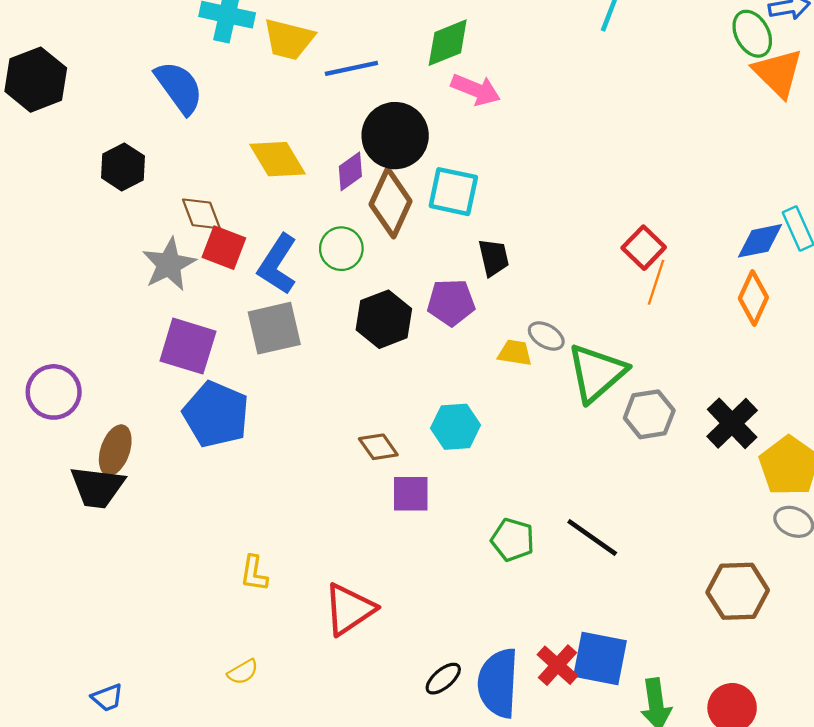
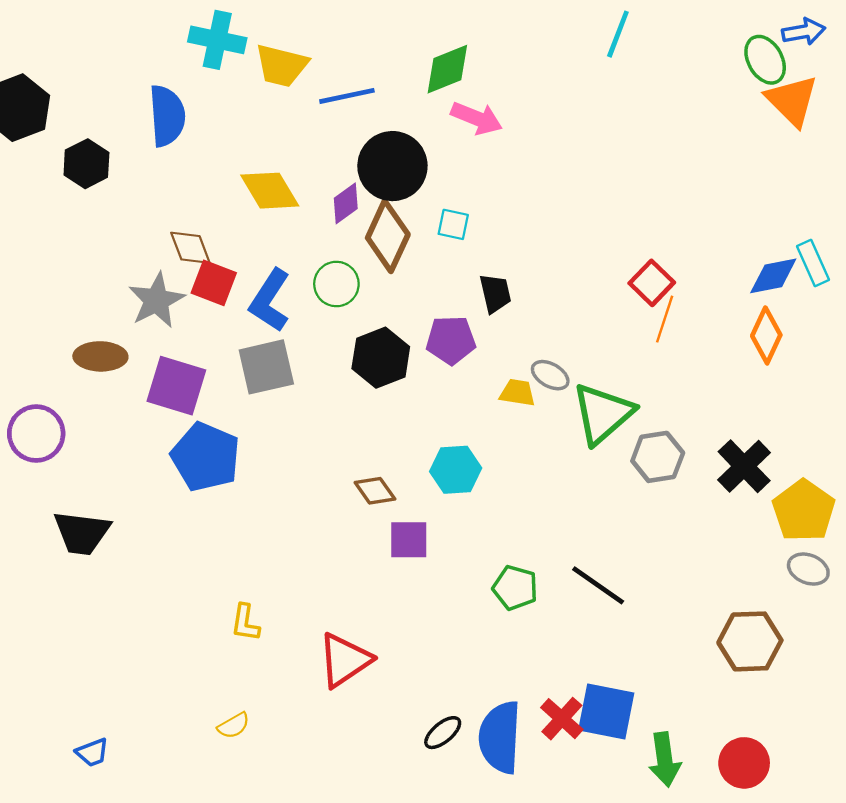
blue semicircle: (179, 87) -> (167, 116), turned 32
black hexagon: (123, 167) -> (86, 164), moved
cyan square: (453, 192) -> (453, 224), size x0.6
brown ellipse: (115, 450) -> (100, 356), moved, turned 72

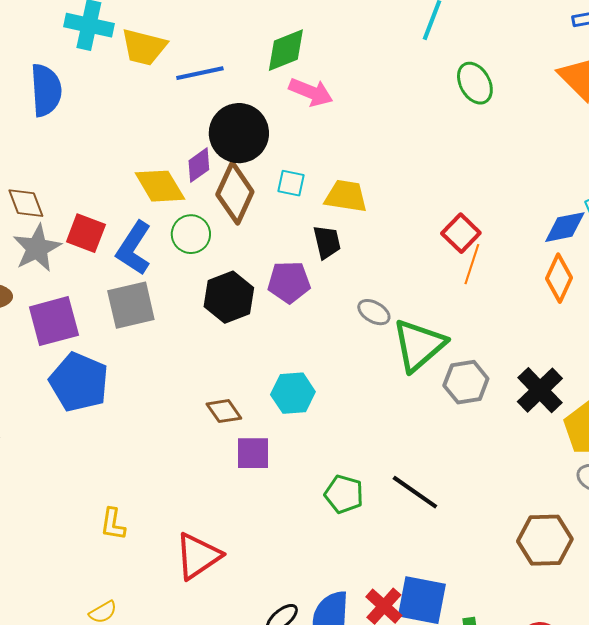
green ellipse: (765, 60) -> (475, 83), moved
yellow diamond: (270, 191) -> (160, 186), moved
brown diamond: (190, 248) -> (26, 203), moved
purple square: (176, 386) -> (54, 321), turned -32
yellow trapezoid: (517, 393) -> (346, 196), moved, size x1.4

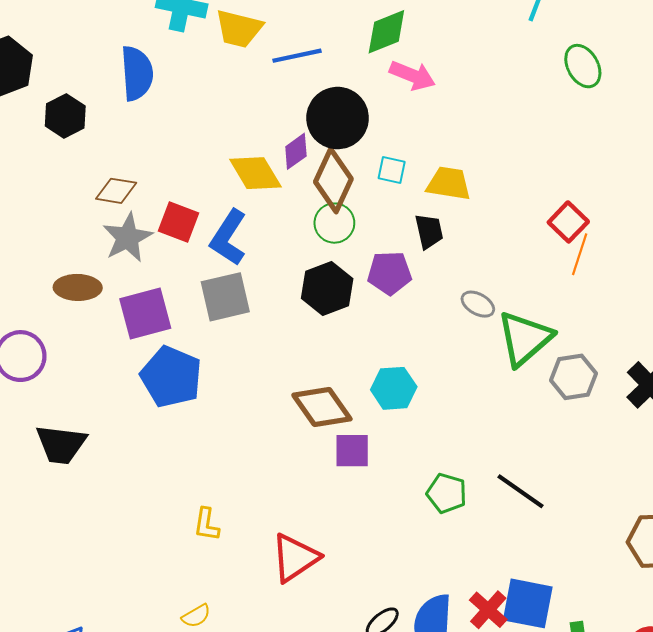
brown diamond: (26, 203) -> (116, 191), turned -60
green circle: (191, 234) -> (334, 223), moved
brown diamond: (224, 411) -> (322, 407), size x1.6

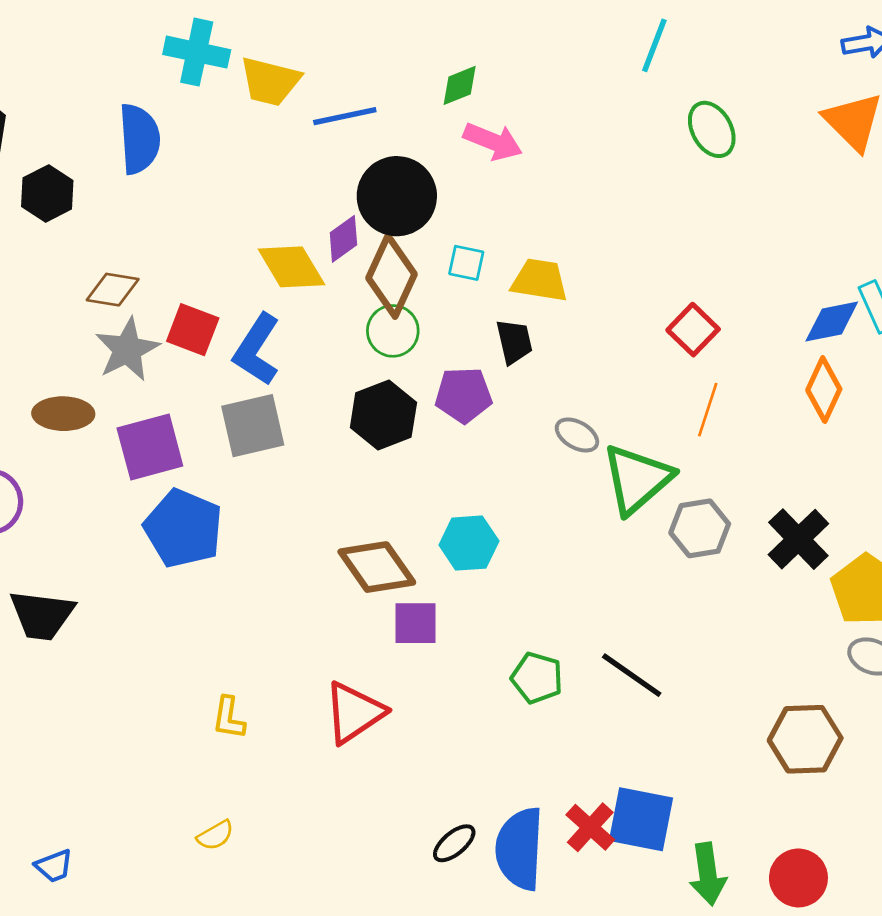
green diamond: (386, 32) -> (460, 85), size x0.7
orange line: (580, 254) -> (708, 410), moved
red triangle: (295, 558) -> (354, 713), moved

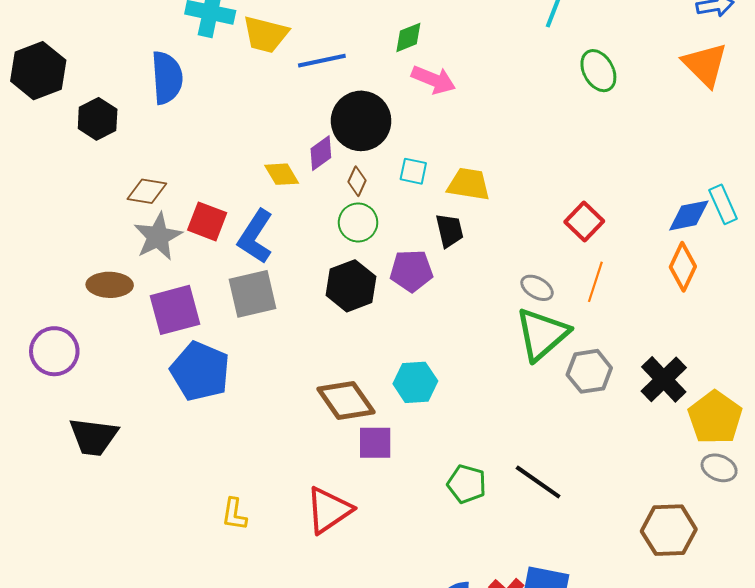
yellow diamond: (291, 267) -> (282, 174), size x0.7
brown diamond: (391, 276) -> (357, 181), size x0.5
gray ellipse: (577, 435) -> (537, 288), moved

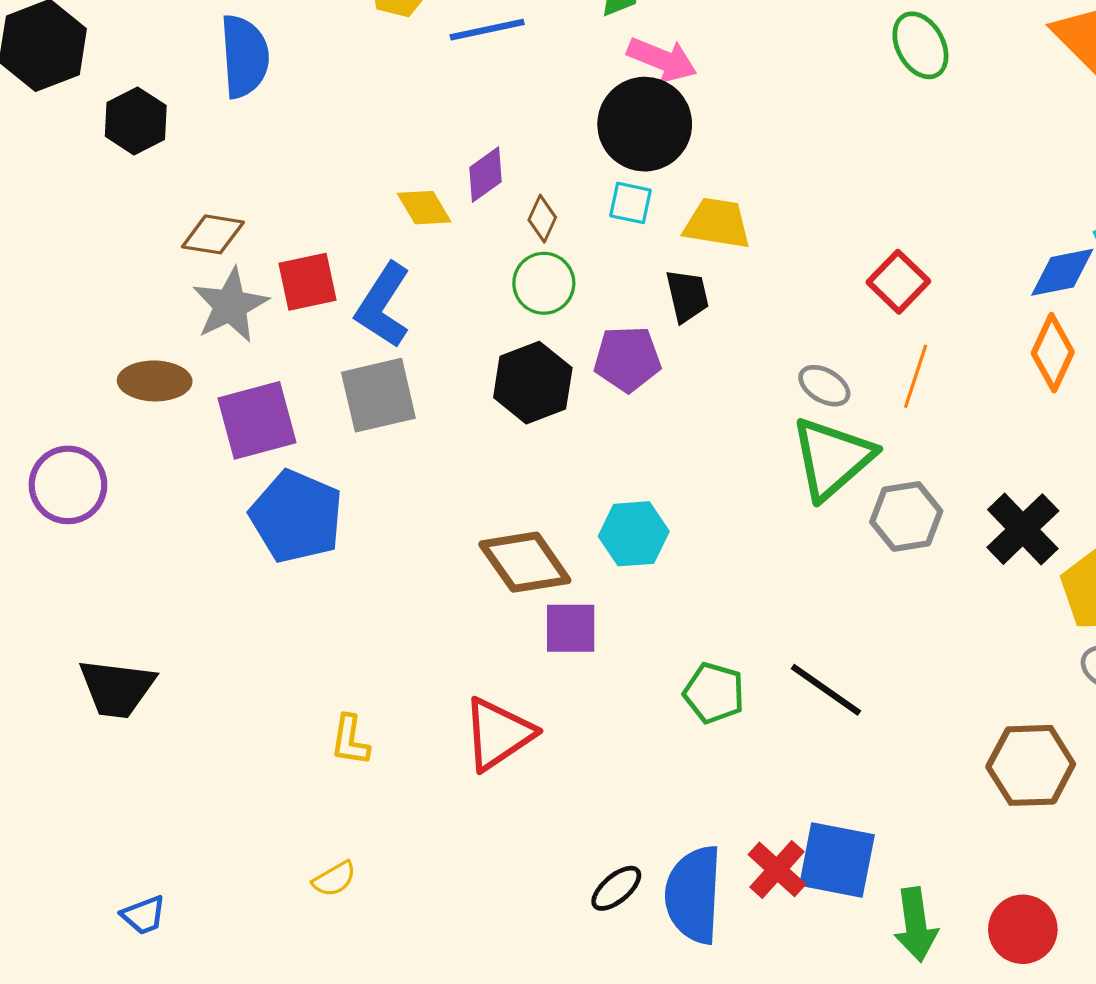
black circle: (361, 121) -> (645, 124), moved
red square: (207, 221) -> (307, 282), turned -33
black trapezoid: (94, 437) -> (117, 688), moved

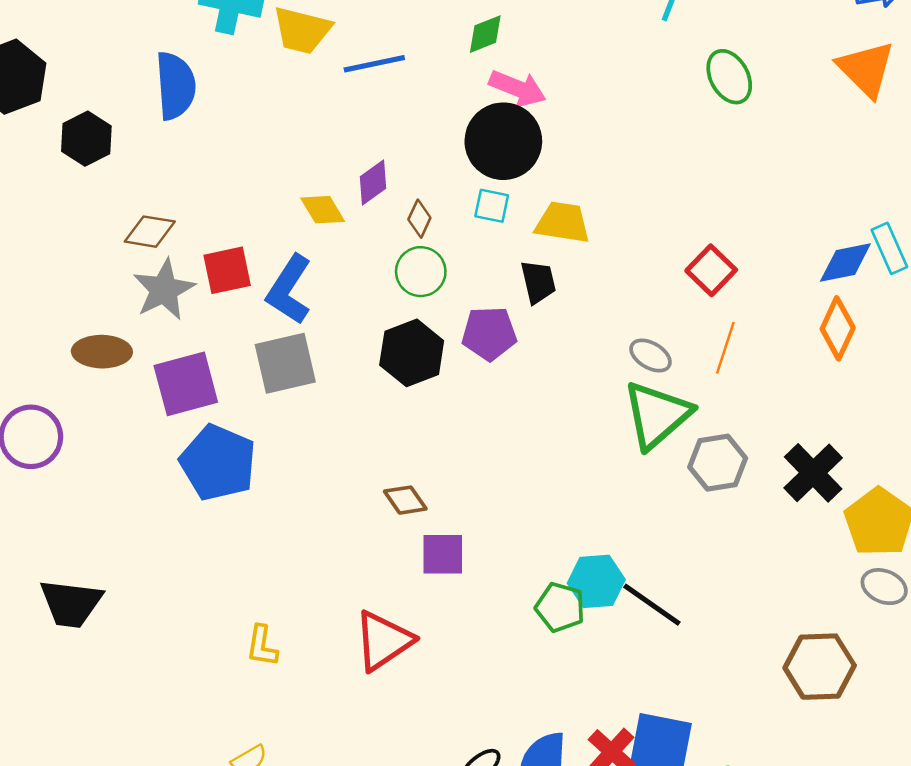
cyan hexagon: (634, 534) -> (596, 581), moved
brown diamond: (525, 562) -> (405, 500), size x0.6

